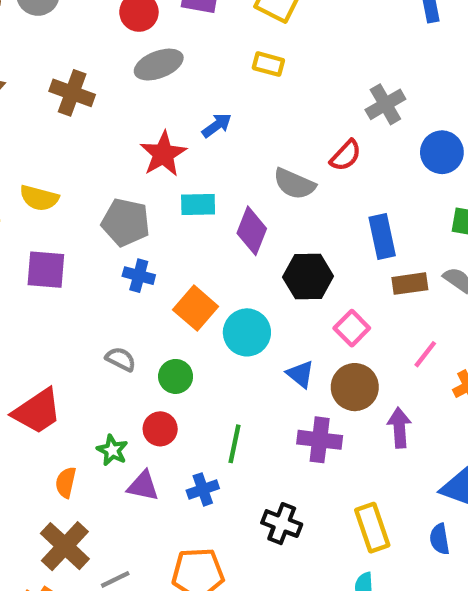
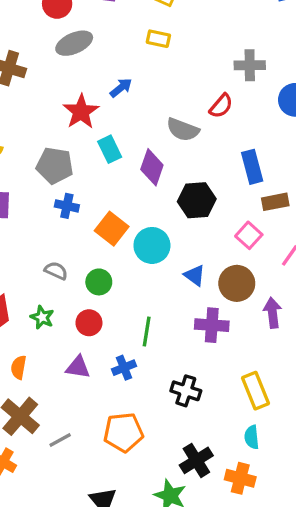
gray cross: (385, 104) -> (250, 65), turned 32
cyan rectangle: (198, 205) -> (110, 149), turned 68
pink square: (352, 328) -> (249, 235), moved
green star: (112, 450) -> (42, 317), moved

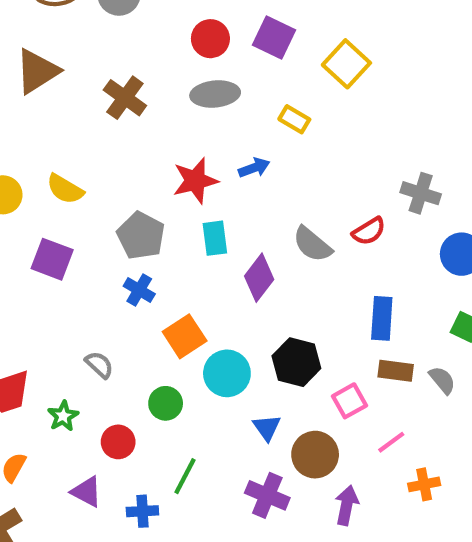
yellow rectangle: (158, 39) -> (294, 119), moved
black hexagon: (197, 200) -> (296, 362), moved
green circle: (99, 282) -> (166, 403), moved

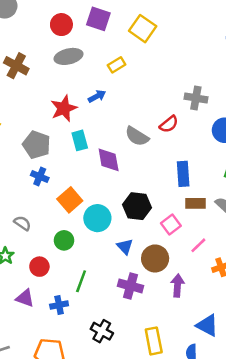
yellow rectangle: (294, 119) -> (117, 65), turned -54
purple diamond: (259, 278) -> (109, 160), turned -40

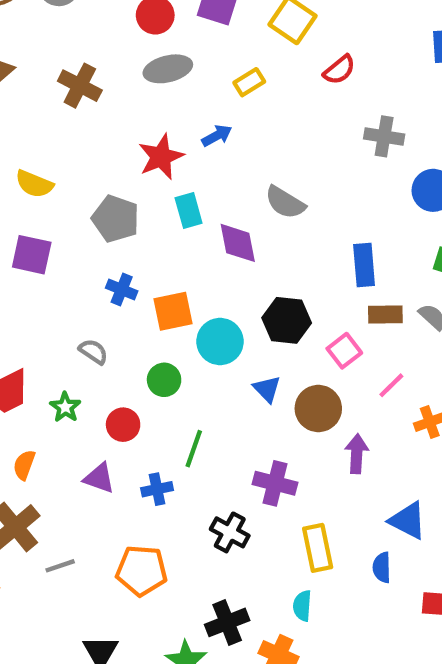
red semicircle: (169, 124) -> (339, 70), moved
blue cross: (40, 176) -> (122, 290), moved
orange square: (70, 200) -> (173, 311), turned 30
purple cross: (130, 286) -> (275, 483), moved

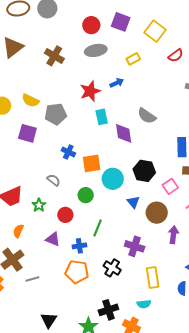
gray pentagon: (116, 219) -> (56, 114), moved, turned -30
orange pentagon: (142, 571) -> (77, 272), moved
cyan semicircle: (302, 606) -> (144, 304), turned -104

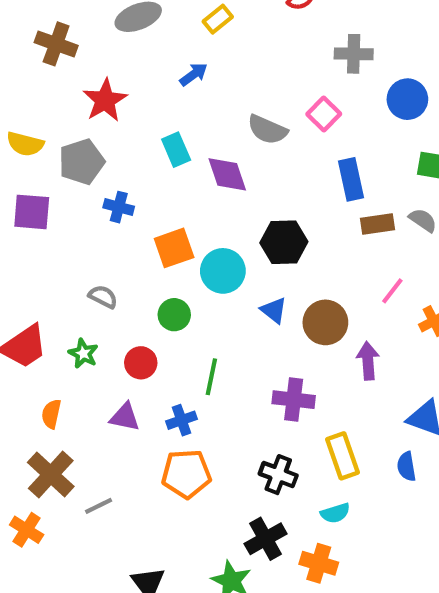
red star: (90, 91) -> (105, 100), moved
blue cross: (68, 152) -> (119, 207), moved
pink square: (170, 186) -> (324, 114), moved
black cross: (112, 268) -> (278, 475), moved

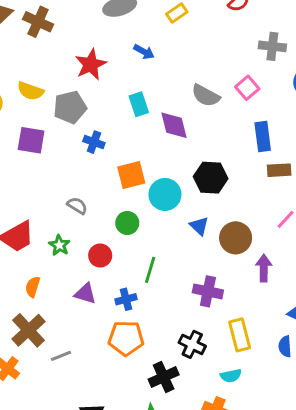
brown cross: (56, 44) -> (38, 22), moved
blue arrow: (194, 74) -> (144, 52), moved, turned 60
black cross: (266, 539) -> (164, 377), moved

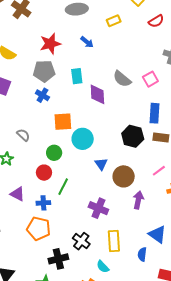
gray pentagon: (70, 107) -> (44, 71), moved
black hexagon: (211, 178) -> (133, 136), moved
red circle: (100, 256) -> (44, 173), moved
cyan semicircle: (231, 376) -> (103, 267), turned 48

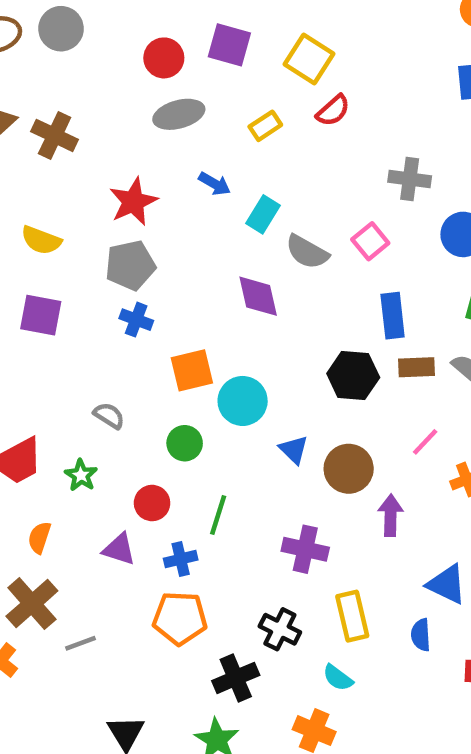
red semicircle: (156, 21) -> (333, 111), moved
cyan rectangle: (77, 76) -> (263, 214), moved, turned 49
red circle: (44, 173) -> (152, 503), moved

